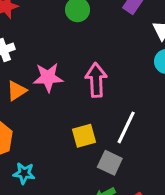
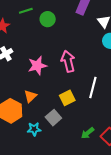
orange triangle: (17, 91) -> (30, 96), moved
gray square: (110, 163) -> (53, 118), moved, turned 35

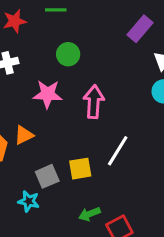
green circle: (48, 19) -> (68, 54), moved
yellow square: (67, 98) -> (80, 169), moved
cyan star: (34, 129) -> (29, 201), moved

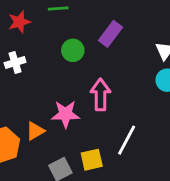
purple rectangle: (140, 29) -> (110, 34), moved
pink star: (48, 94) -> (66, 114), moved

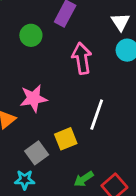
pink arrow: (100, 95) -> (82, 58), moved

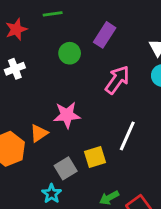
pink arrow: (82, 58) -> (117, 80), turned 40
cyan star: (25, 180) -> (52, 194), turned 30

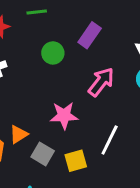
pink star: (67, 115) -> (64, 116), moved
gray square: (66, 168) -> (43, 154), moved, turned -30

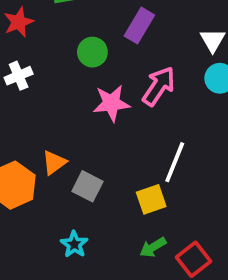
pink star: (64, 116) -> (111, 103), moved
yellow square: (76, 161) -> (151, 199), moved

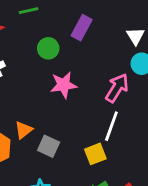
pink arrow: (159, 86) -> (117, 88), moved

